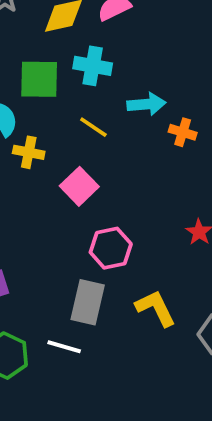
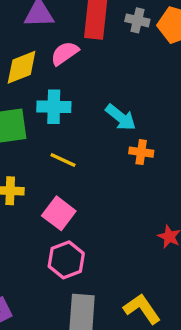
cyan arrow: (146, 104) -> (121, 117), moved, turned 52
pink hexagon: (111, 248) -> (66, 260), moved

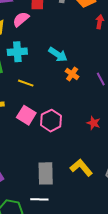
orange cross: (141, 152) -> (72, 74), turned 32
pink hexagon: (66, 260) -> (51, 121), moved

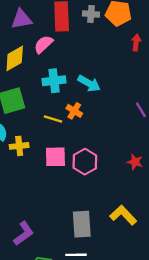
cyan cross: (17, 52) -> (54, 81), moved
orange cross: (72, 74) -> (74, 111), moved
pink square: (26, 115) -> (55, 157), turned -30

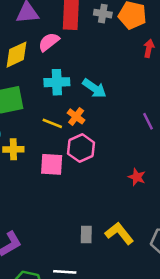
pink hexagon: (85, 162) -> (81, 148), moved
gray rectangle: (82, 224) -> (86, 235), moved, size x0.6

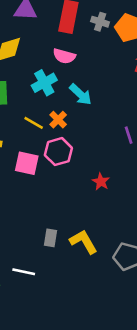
pink semicircle: (49, 42) -> (64, 56), moved, turned -135
cyan cross: (57, 82) -> (44, 83), turned -35
red star: (137, 177) -> (101, 182), moved

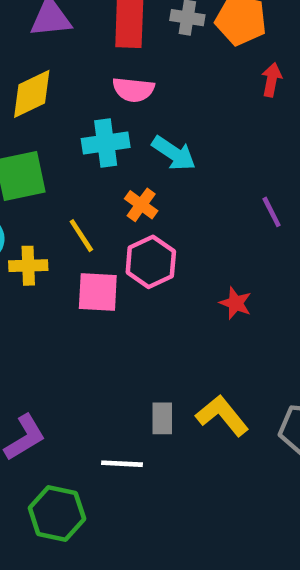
cyan cross: (44, 83) -> (106, 143), turned 30
yellow line: (34, 123) -> (81, 236), moved, turned 36
white line: (24, 272) -> (122, 464), moved

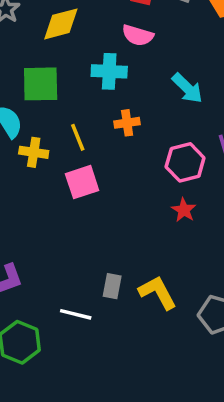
cyan arrow: (174, 153) -> (187, 88), moved
orange cross: (141, 205) -> (127, 123), turned 35
pink hexagon: (151, 262) -> (185, 162), moved
pink square: (98, 292) -> (82, 182), turned -32

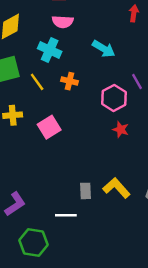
cyan cross: (109, 71) -> (50, 50), turned 35
orange cross: (127, 123) -> (69, 81), turned 35
yellow line: (78, 137) -> (37, 82), moved

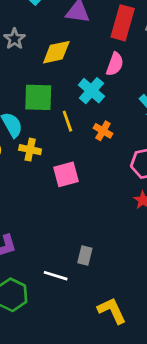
pink semicircle: (63, 22) -> (115, 64), turned -90
yellow L-shape: (116, 188) -> (112, 311), moved

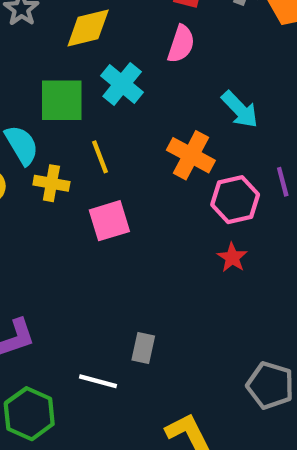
cyan cross: (91, 91) -> (122, 84), moved
yellow line: (67, 121) -> (100, 157), moved
orange cross: (103, 131) -> (191, 155), moved, size x1.5

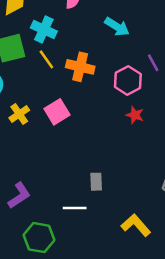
orange cross: (191, 155) -> (80, 67), moved
yellow line: (100, 157) -> (46, 59), moved
yellow cross: (51, 183) -> (19, 114), moved, turned -30

